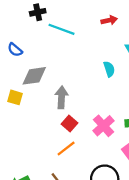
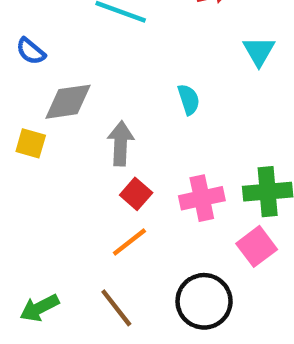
cyan semicircle: (109, 69) -> (189, 99), moved
pink cross: (104, 126) -> (202, 198), turned 30

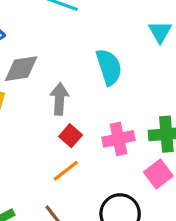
cyan semicircle: (189, 99) -> (109, 67), size x1.6

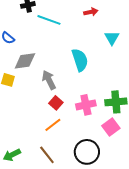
gray arrow: (59, 99) -> (49, 80), turned -30

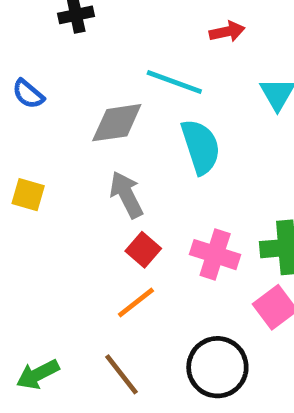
cyan line: (49, 20) -> (174, 82), moved
gray diamond: (25, 61) -> (117, 123), moved
pink cross: (86, 105) -> (215, 255), turned 30

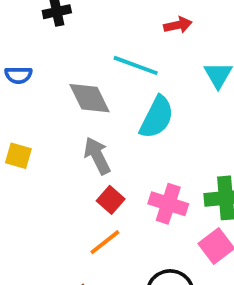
blue semicircle: (28, 94) -> (18, 75), turned -40
gray diamond: (117, 123) -> (89, 98), turned 72
cyan semicircle: (201, 147) -> (157, 117), turned 45

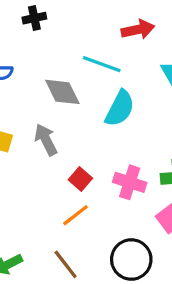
red arrow: (178, 25) -> (138, 30), size x1.4
gray arrow: (97, 156) -> (46, 140), moved

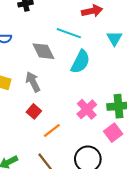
red square: (80, 179) -> (34, 111), moved
pink cross: (130, 182) -> (87, 109), turned 30

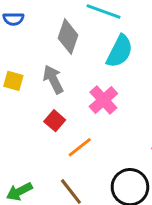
gray diamond: (43, 51) -> (68, 37), turned 45
pink cross: (87, 109) -> (103, 100), moved

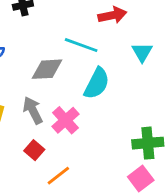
gray diamond: (68, 37) -> (47, 69), turned 68
pink cross: (103, 100) -> (65, 120), moved

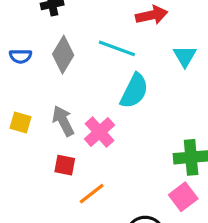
gray diamond: (47, 69) -> (63, 55), moved, turned -56
red square: (34, 150) -> (65, 165), turned -30

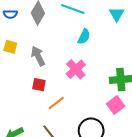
cyan semicircle: (134, 91) -> (84, 37), size x0.7
yellow square: (21, 123) -> (10, 47), moved
pink cross: (99, 132) -> (76, 69), moved

